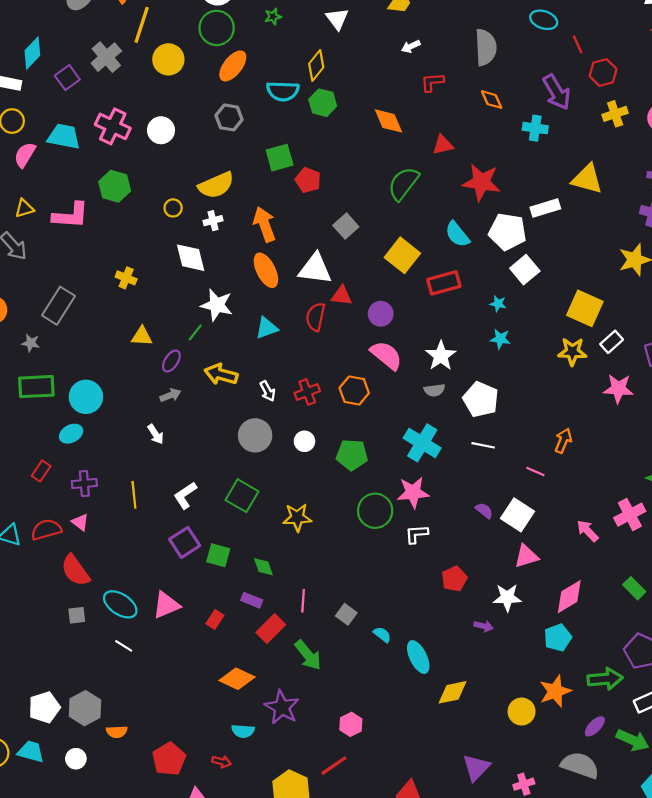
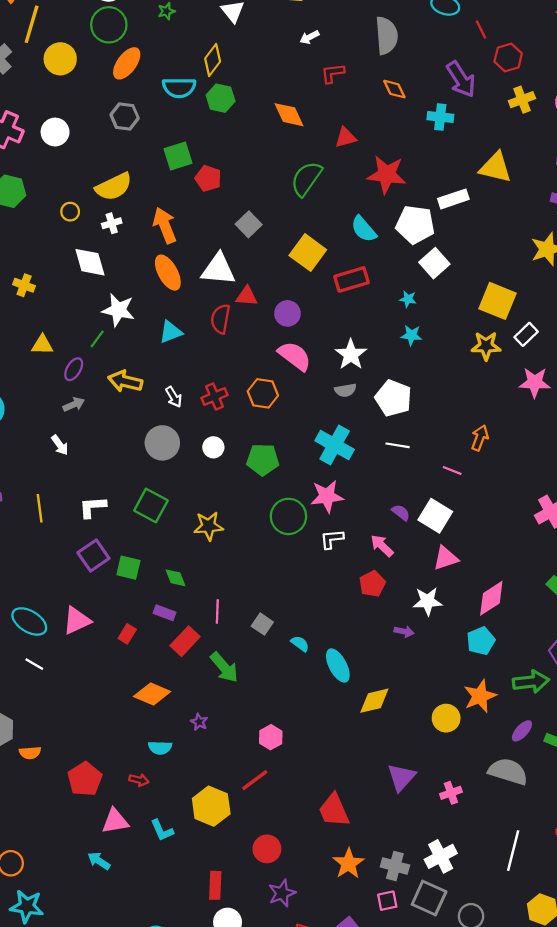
white L-shape: (185, 495) -> (93, 507), turned 32
pink arrow: (588, 531) -> (382, 546), moved
purple star: (282, 707) -> (199, 722), size x0.5

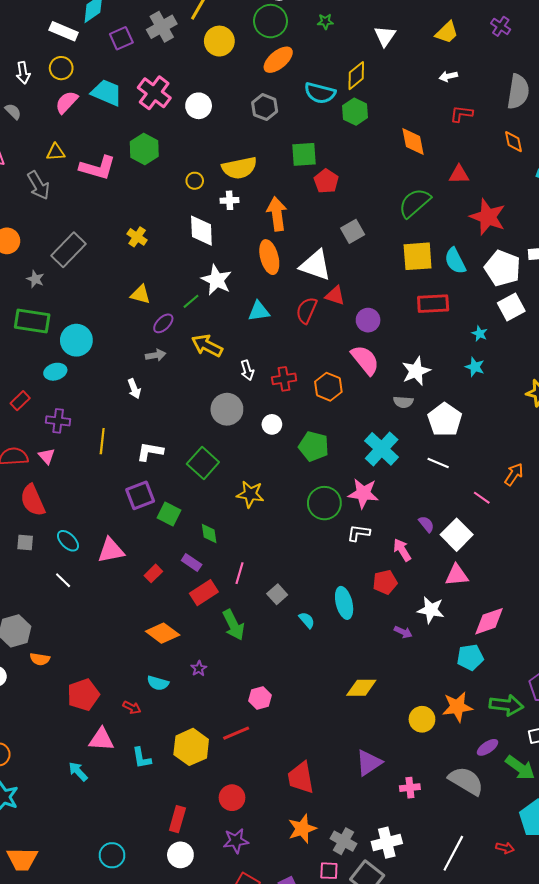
yellow square: (308, 253) -> (418, 256), moved, turned 36
cyan ellipse: (29, 621) -> (68, 541), size x0.7
cyan ellipse: (338, 666) -> (344, 603), moved

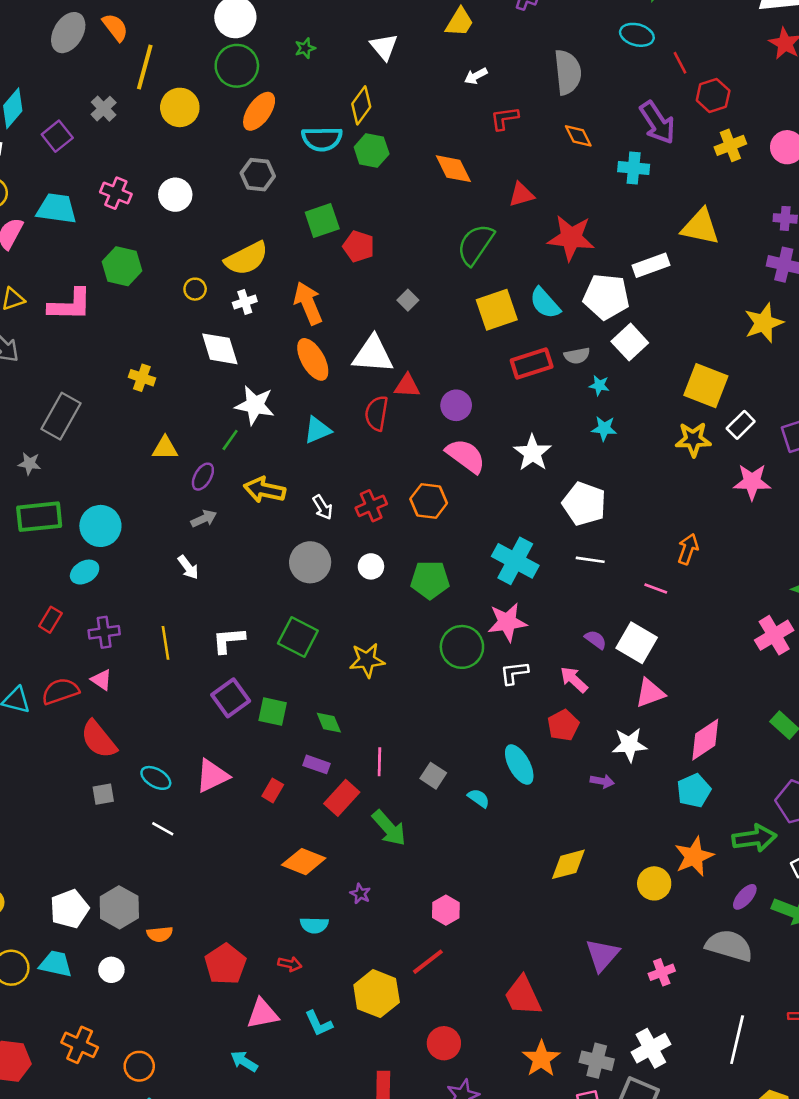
gray cross: (162, 27) -> (104, 109), size x0.7
pink cross: (154, 93) -> (116, 193), size x0.7
gray square: (353, 231) -> (408, 300), size x0.7
gray semicircle: (403, 402) -> (577, 356), moved

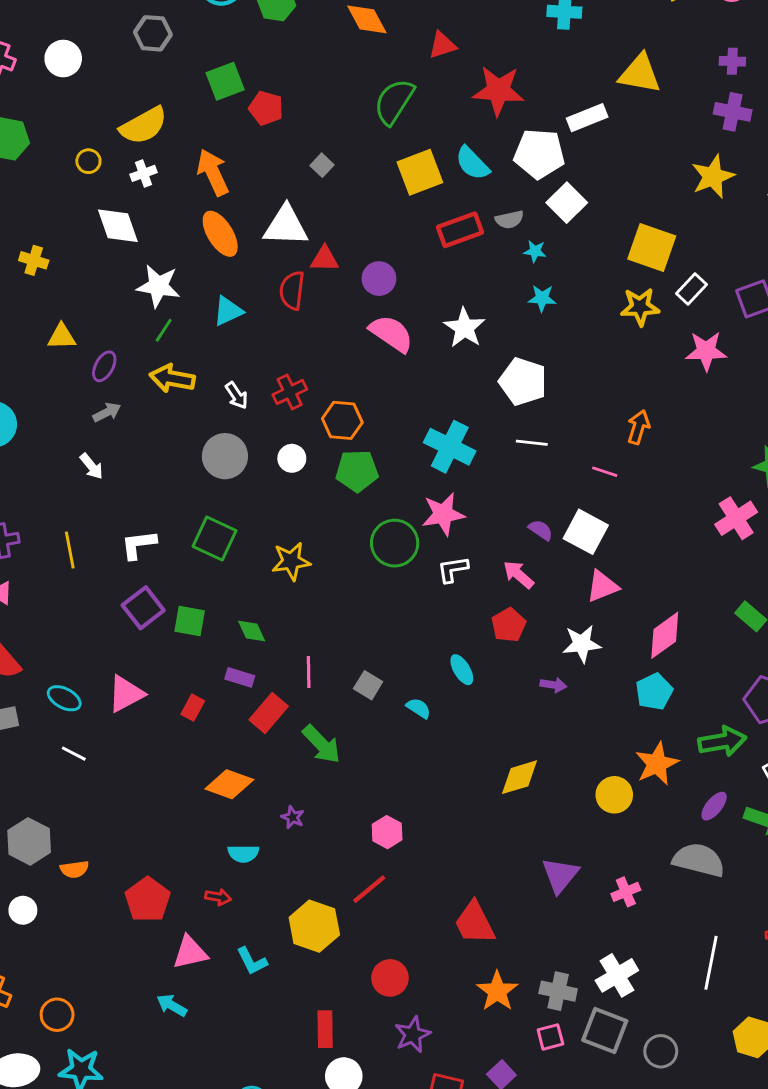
green line: (230, 440) -> (164, 330), moved
orange hexagon: (429, 501) -> (342, 420), moved
cyan ellipse: (519, 765) -> (462, 670), size x0.7

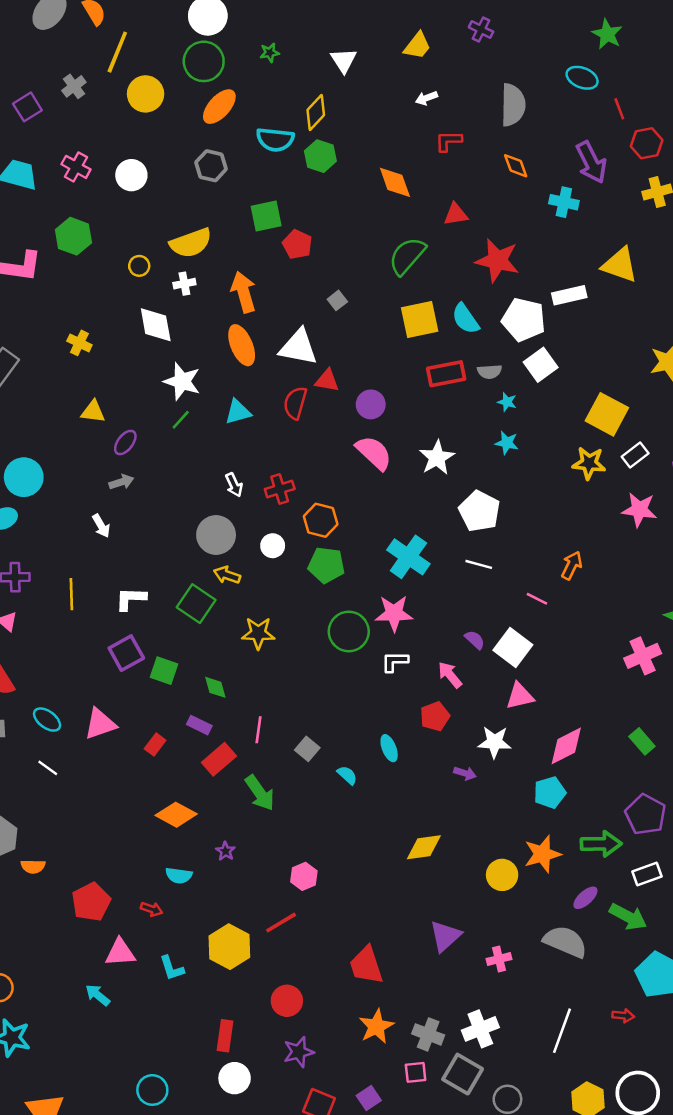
yellow arrow: (172, 378) -> (227, 575), moved, size x0.7

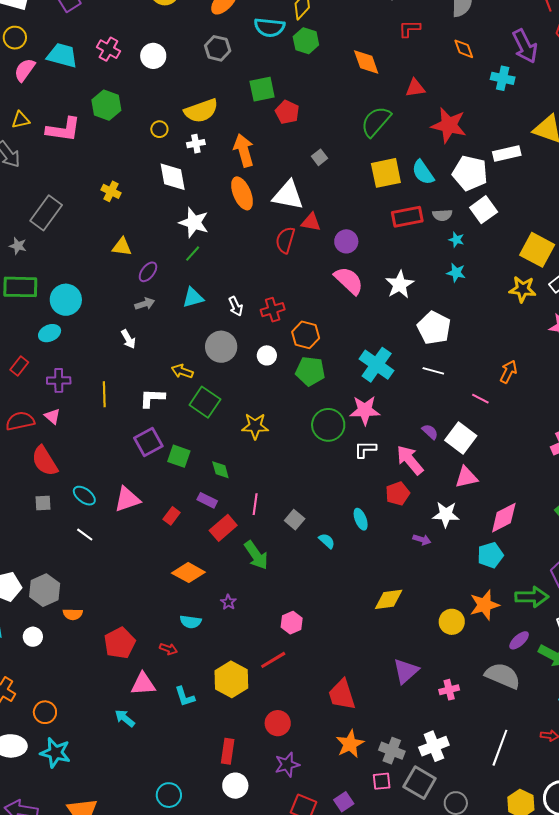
cyan triangle: (238, 412) -> (193, 298), moved
yellow arrow: (227, 575) -> (182, 371), moved
pink arrow: (450, 675) -> (410, 460), size x1.4

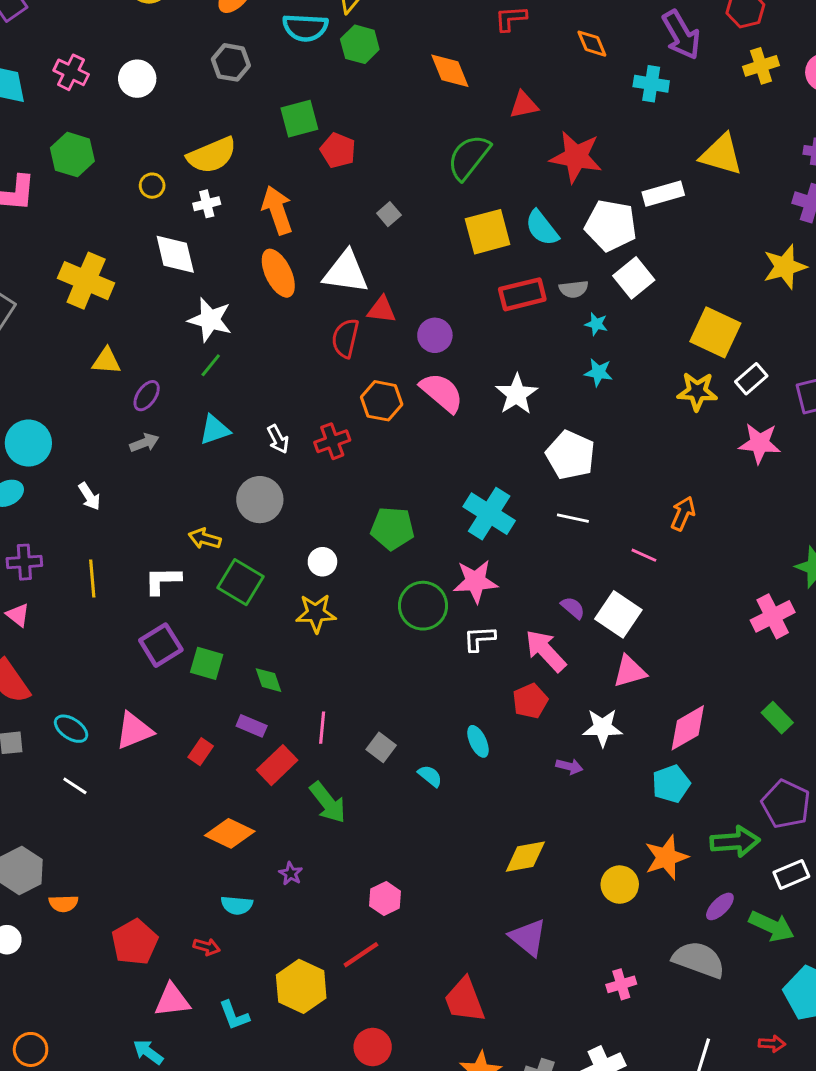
yellow cross: (111, 191) -> (86, 281), size x1.8
orange hexagon: (306, 335) -> (382, 401), moved
white arrow: (128, 339) -> (89, 496), moved
white circle: (267, 355) -> (322, 562), moved
purple triangle: (406, 671) -> (528, 937), moved, turned -36

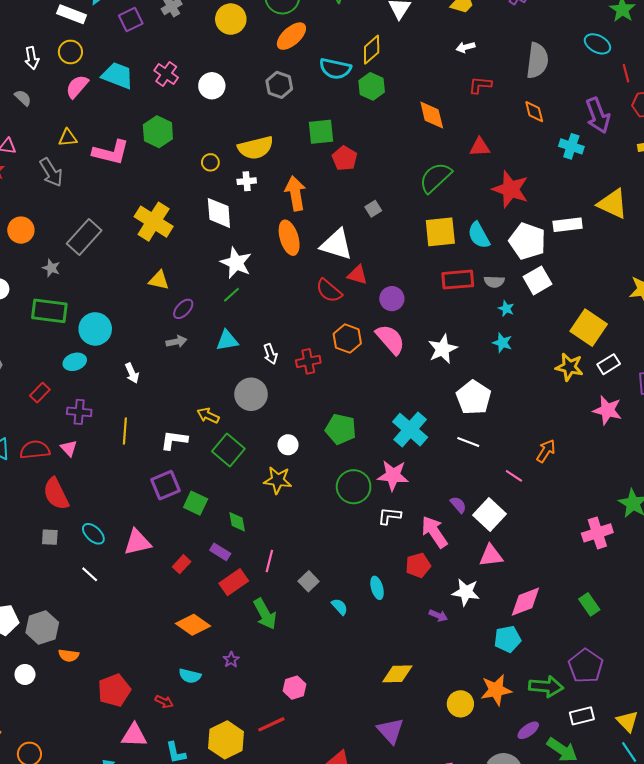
red semicircle: (345, 338) -> (329, 291), turned -72

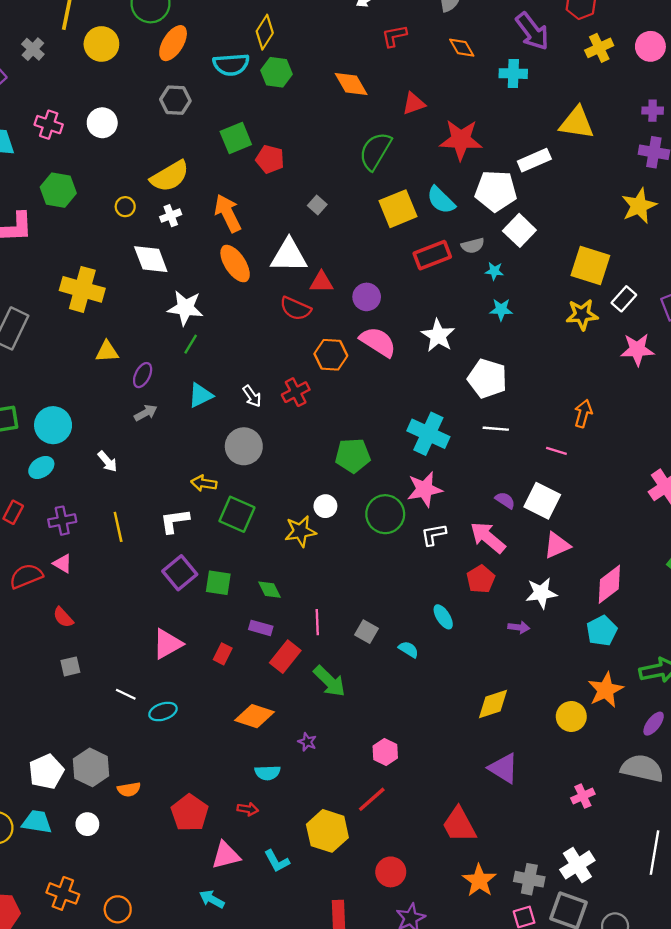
white circle: (288, 445) -> (325, 506), moved
red semicircle: (56, 494) -> (63, 617), size x0.6
cyan ellipse: (93, 534) -> (163, 712), moved, turned -45

